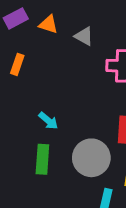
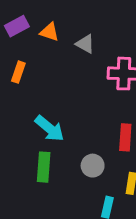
cyan arrow: (48, 121) -> (50, 128), size x1.5
gray circle: (91, 158) -> (93, 166), size x0.6

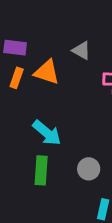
purple rectangle: (17, 26) -> (15, 48), moved, turned 35
orange triangle: (50, 32) -> (47, 72), moved, size x1.4

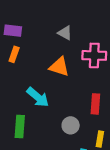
orange triangle: (47, 72) -> (59, 67), moved
green rectangle: (41, 170) -> (20, 127), moved

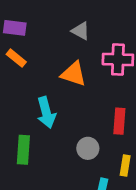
orange rectangle: (14, 54) -> (16, 58), turned -70
cyan arrow: (38, 97) -> (46, 112), turned 35

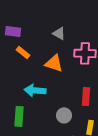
orange rectangle: (16, 58) -> (23, 52), moved
cyan arrow: (46, 112) -> (35, 90), turned 110

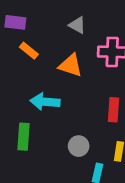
gray circle: (64, 115) -> (79, 146), moved

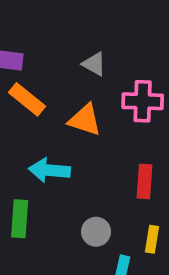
orange rectangle: (29, 51) -> (27, 99), size x1.4

